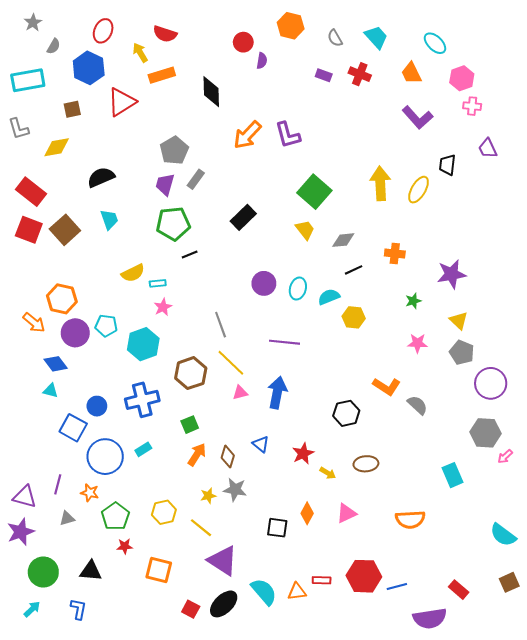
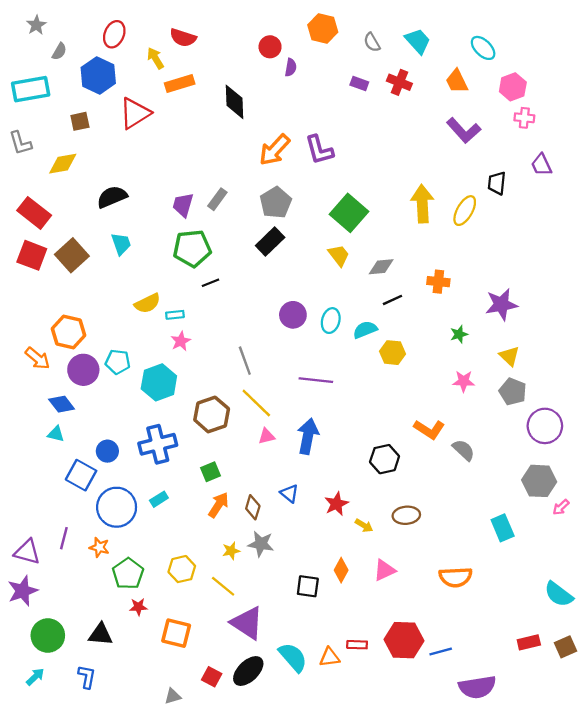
gray pentagon: (174, 150) -> (276, 203), moved
gray triangle: (67, 518) -> (173, 696), moved
red rectangle: (459, 590) -> (529, 642), moved, turned -54

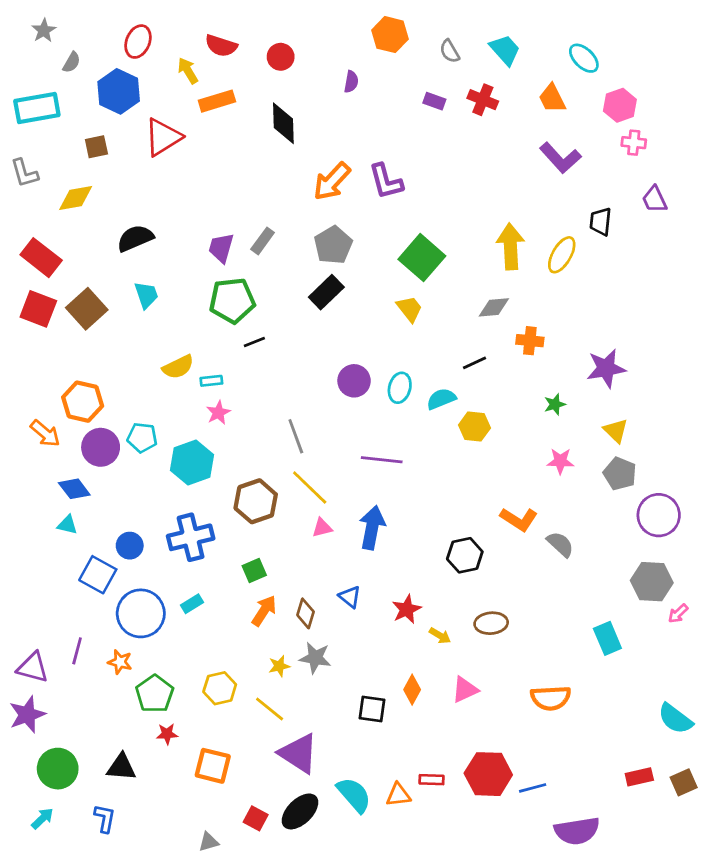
red circle: (270, 47) -> (281, 57), moved
gray diamond: (381, 267) -> (494, 307), moved

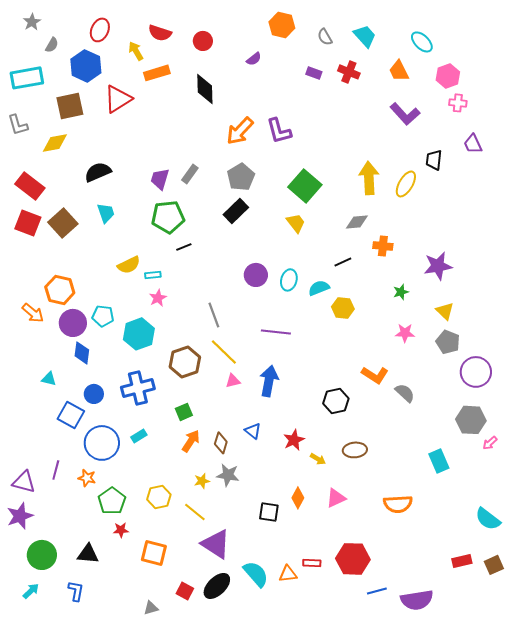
purple semicircle: (351, 82) -> (254, 59), turned 42
brown square: (96, 147) -> (70, 106), size x1.6
blue diamond: (74, 489) -> (82, 353), moved, turned 45
blue line: (533, 788) -> (377, 591), moved

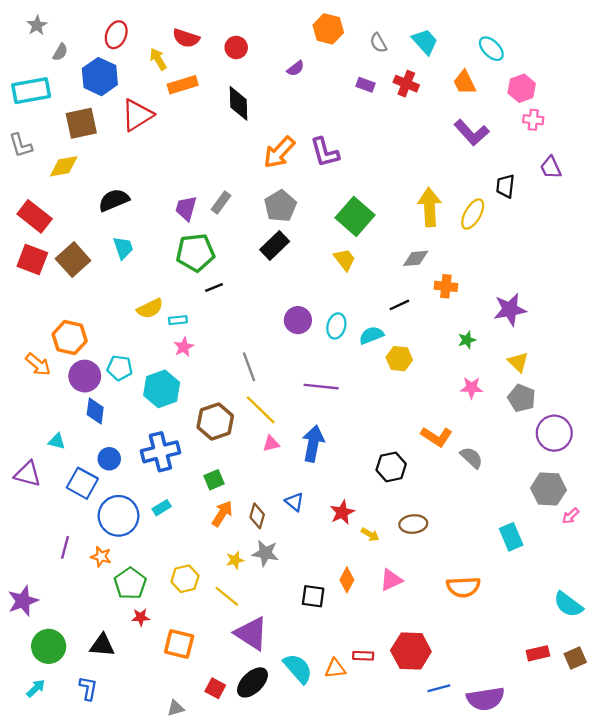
purple triangle: (24, 482) -> (28, 474), moved

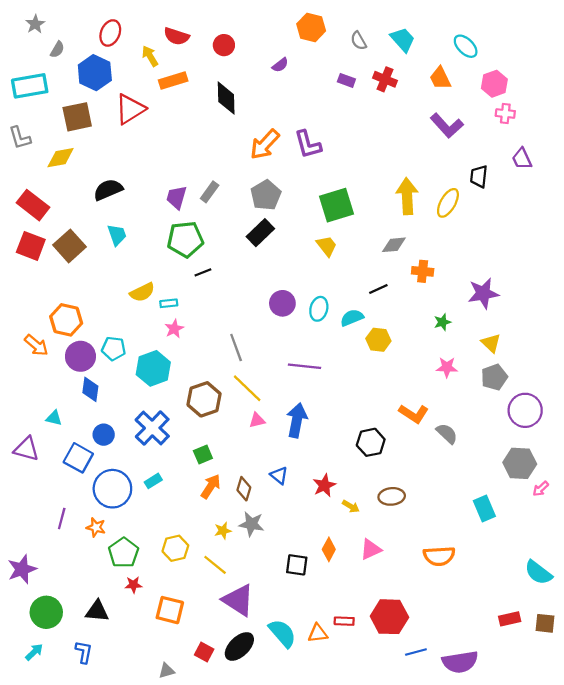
green square: (355, 216) -> (336, 205), turned 32
gray pentagon: (522, 398) -> (494, 377), turned 30
blue cross: (160, 452) -> (152, 428), turned -32
brown square: (575, 658) -> (545, 623), turned 30

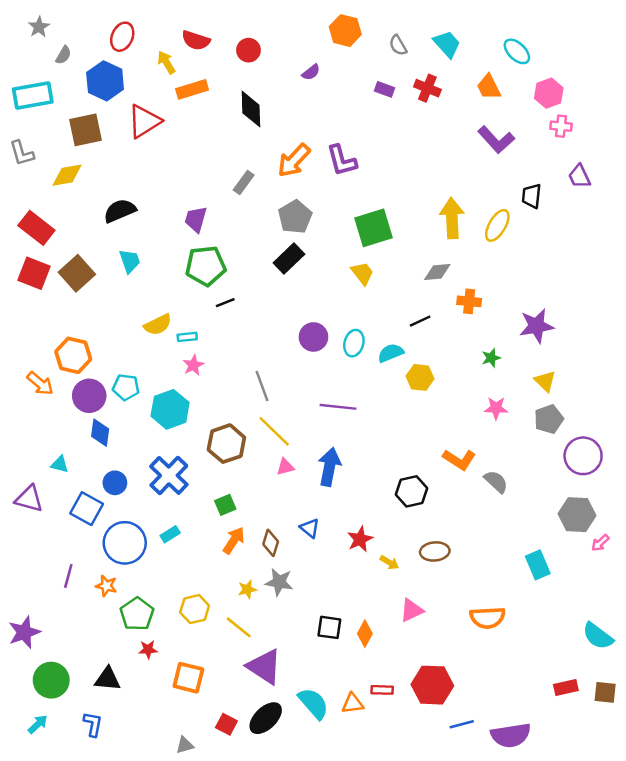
gray rectangle: (210, 192) -> (244, 183), moved
orange diamond: (329, 549) -> (365, 634), moved

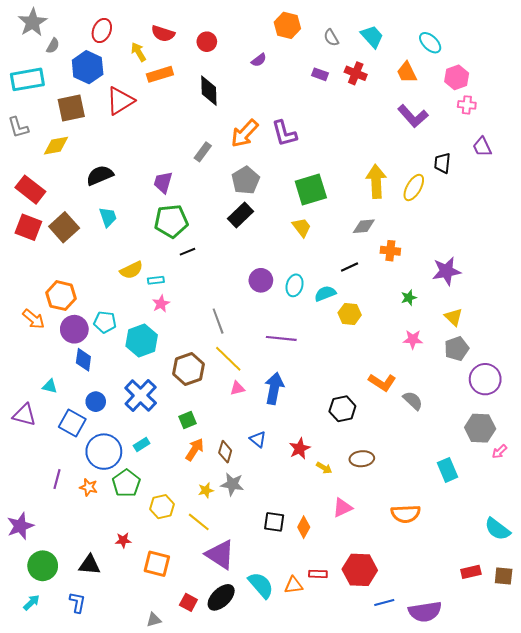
gray star: (39, 27) -> (32, 22), size x1.6
green pentagon: (137, 614) -> (126, 483), moved

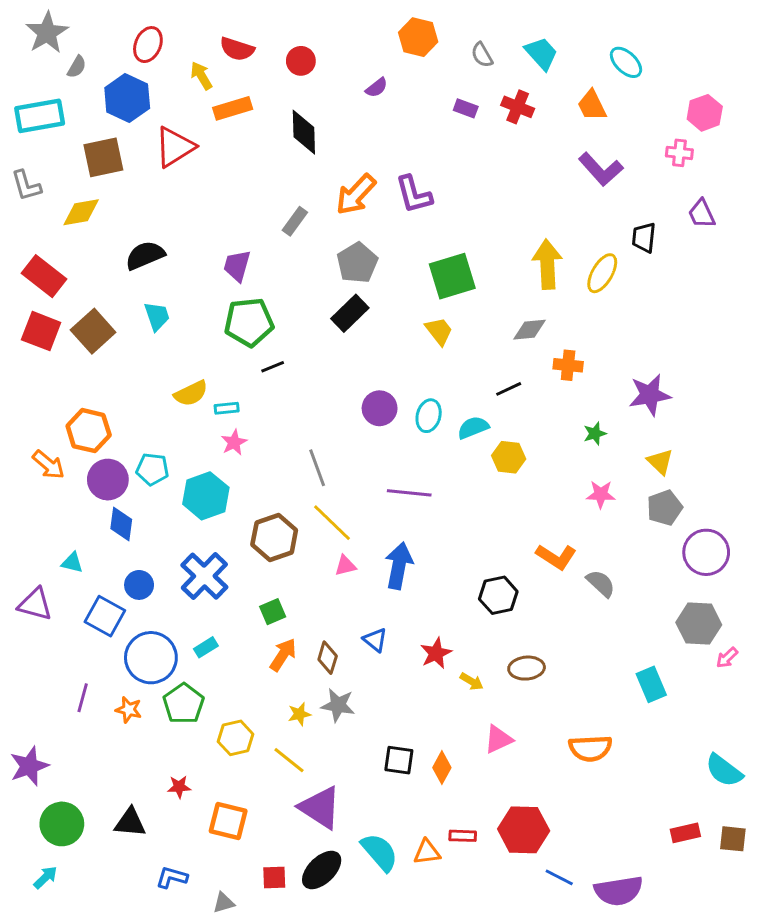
pink hexagon: (457, 77) -> (705, 113), moved
blue L-shape: (77, 602) -> (172, 877), moved, turned -85
red square: (188, 602) -> (274, 877), turned -30
blue line: (384, 602) -> (559, 877), turned 42

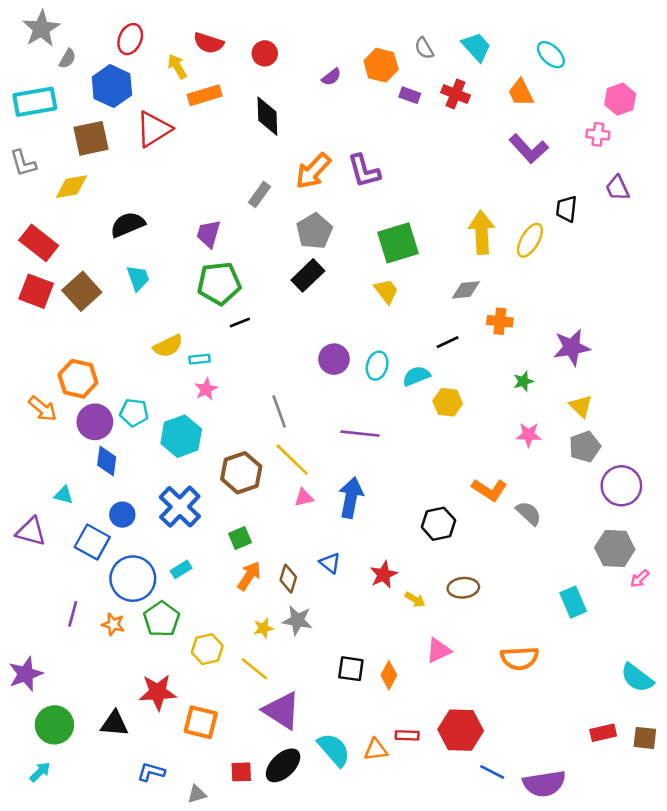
orange hexagon: (418, 37) -> (381, 65), moved
red star: (179, 787) -> (158, 692), size x1.8

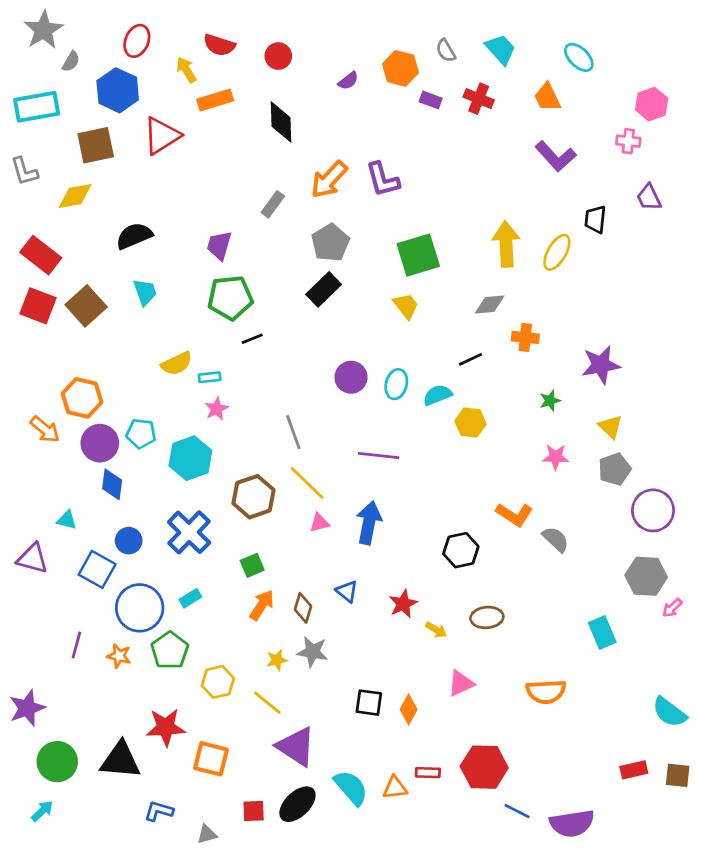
black triangle: (115, 724) -> (120, 760), size x1.4

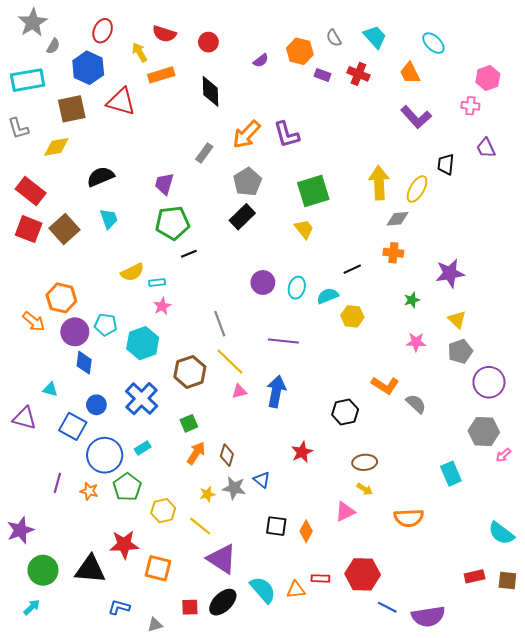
red triangle: (162, 136) -> (121, 102), turned 48
gray diamond: (490, 304) -> (397, 219), moved
blue triangle: (347, 591) -> (262, 480), moved
yellow arrow: (436, 630) -> (365, 489), moved

